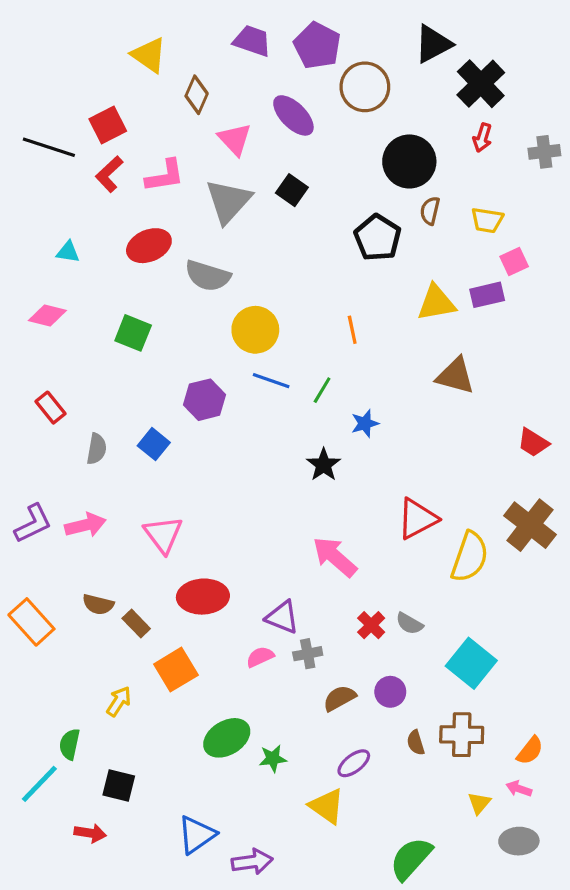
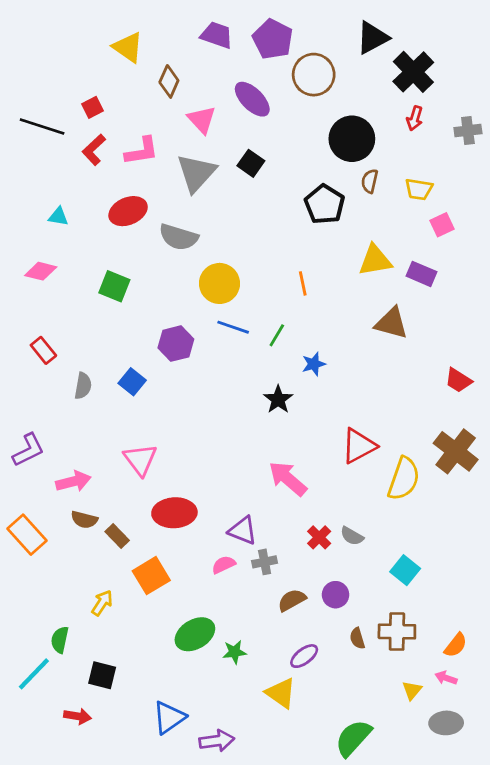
red square: (108, 125) -> (93, 107), size x0.7
purple rectangle: (487, 295) -> (422, 274), moved, turned 36
pink arrow: (85, 525) -> (73, 481), moved
cyan square: (471, 663) -> (405, 570), size x0.7

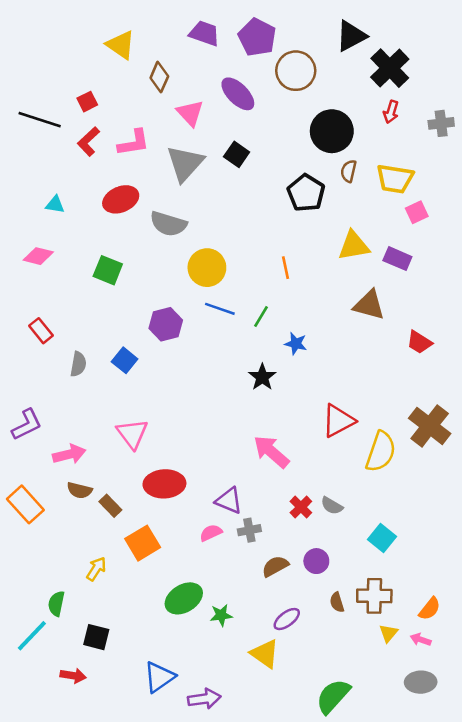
yellow trapezoid: (419, 189) -> (395, 179), size x1.4
blue star: (314, 364) -> (296, 344), turned 30
red trapezoid: (458, 380) -> (419, 342), moved
yellow triangle: (412, 690) -> (388, 633), moved

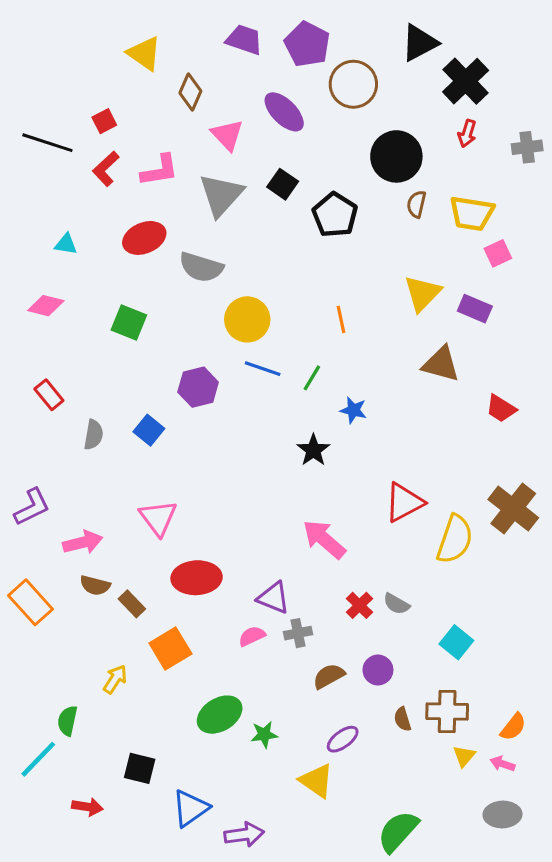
black pentagon: (306, 193) -> (335, 215), moved
yellow triangle: (354, 246) -> (423, 293), turned -36
black square: (96, 637) -> (140, 768), moved

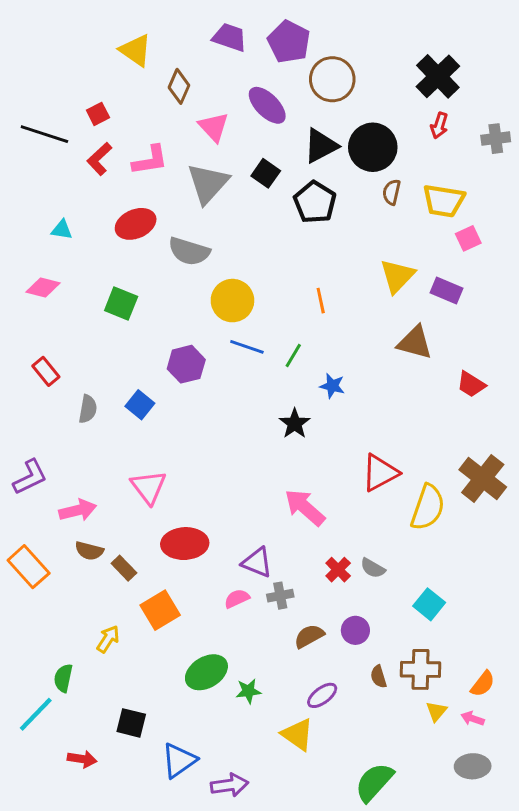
black triangle: (419, 43) -> (321, 146), moved

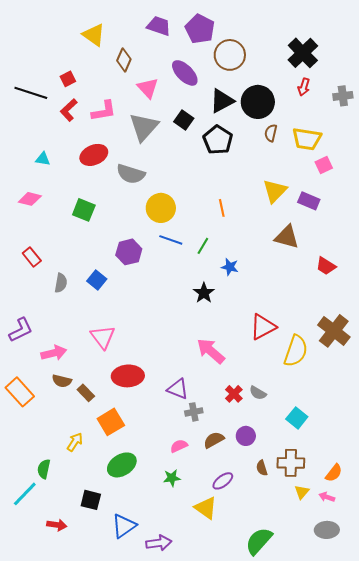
pink semicircle: (237, 599) -> (179, 446), moved
green ellipse: (206, 672) -> (122, 465), moved

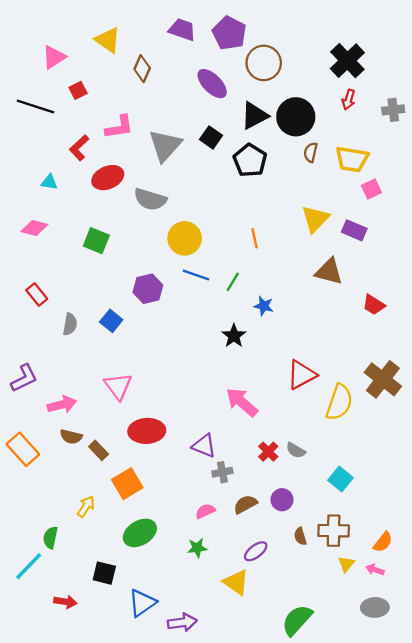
pink triangle: (148, 88) -> (54, 57), moved, turned 40
red L-shape: (69, 110) -> (79, 148), moved

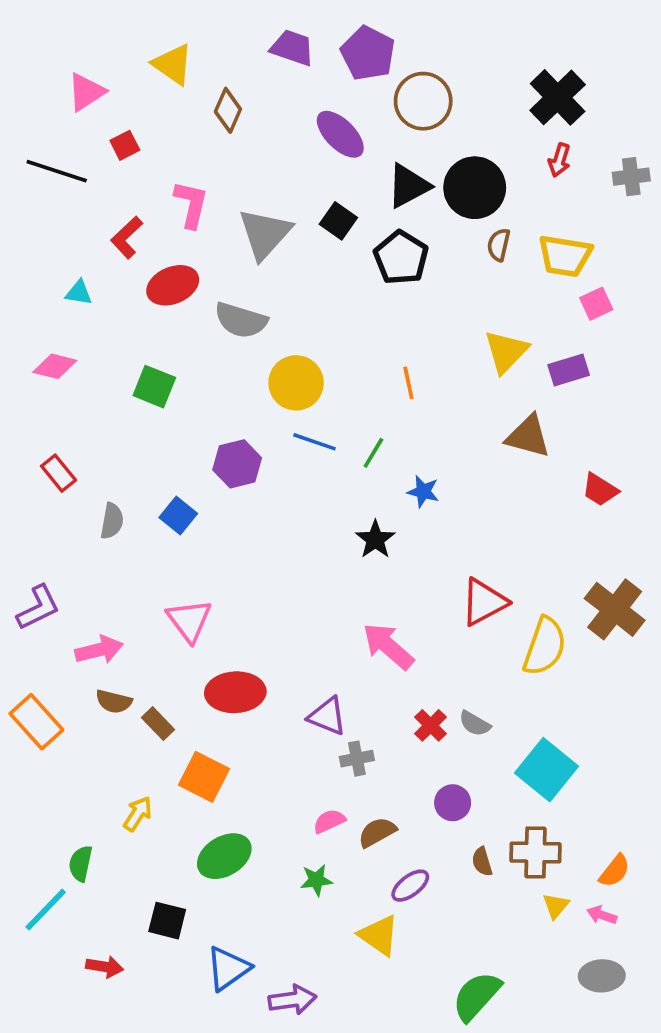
pink L-shape: (119, 127) -> (191, 204), turned -68
purple rectangle: (354, 230) -> (569, 370), turned -40
cyan square: (340, 479) -> (547, 770), size x1.5
orange square: (127, 484) -> (204, 777), turned -32
brown semicircle: (245, 504) -> (377, 832), moved

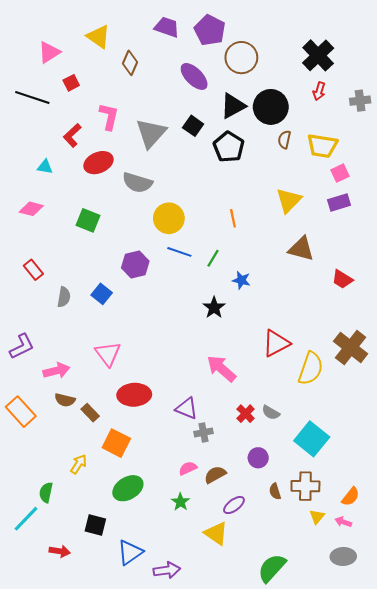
purple rectangle: (569, 370) -> (339, 203), moved
green star: (316, 880) -> (180, 502), turned -30

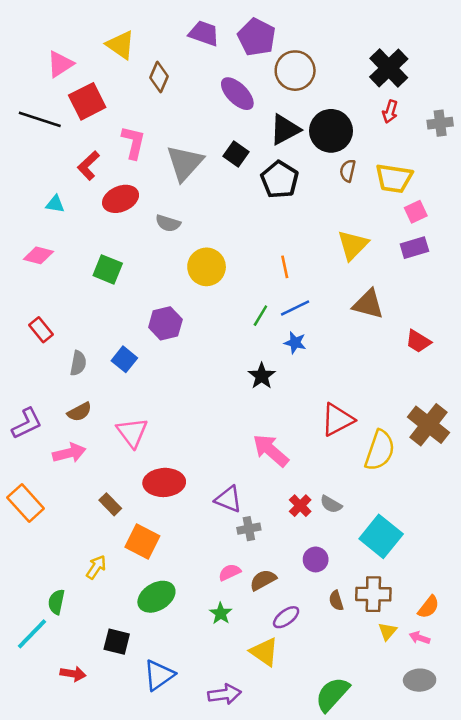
red square: (71, 83) -> (87, 101), size x1.8
gray semicircle: (137, 183) -> (168, 223), size x0.7
blue line: (179, 252) -> (295, 308), moved, turned -45
brown semicircle: (65, 400) -> (79, 412), moved, turned -42
purple arrow: (167, 570) -> (224, 694), moved

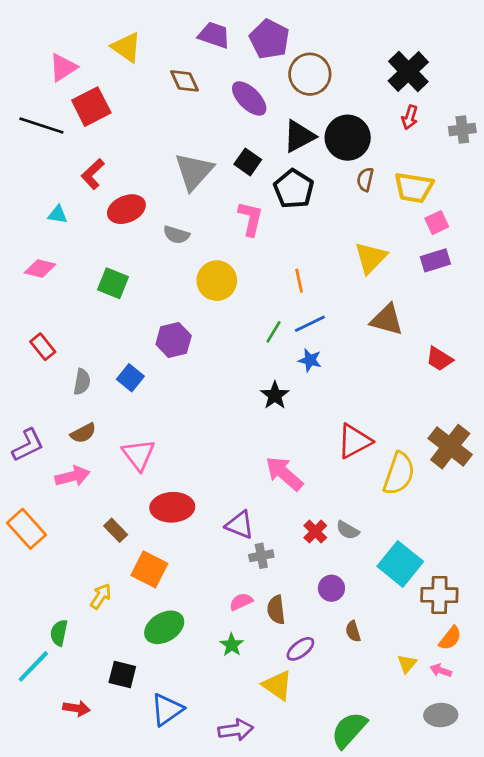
brown diamond: (159, 77) -> (184, 81), moved, turned -48
pink L-shape: (133, 142) -> (251, 219), moved
brown semicircle: (263, 580) -> (276, 610), turned -68
brown cross: (373, 594) -> (439, 595), moved

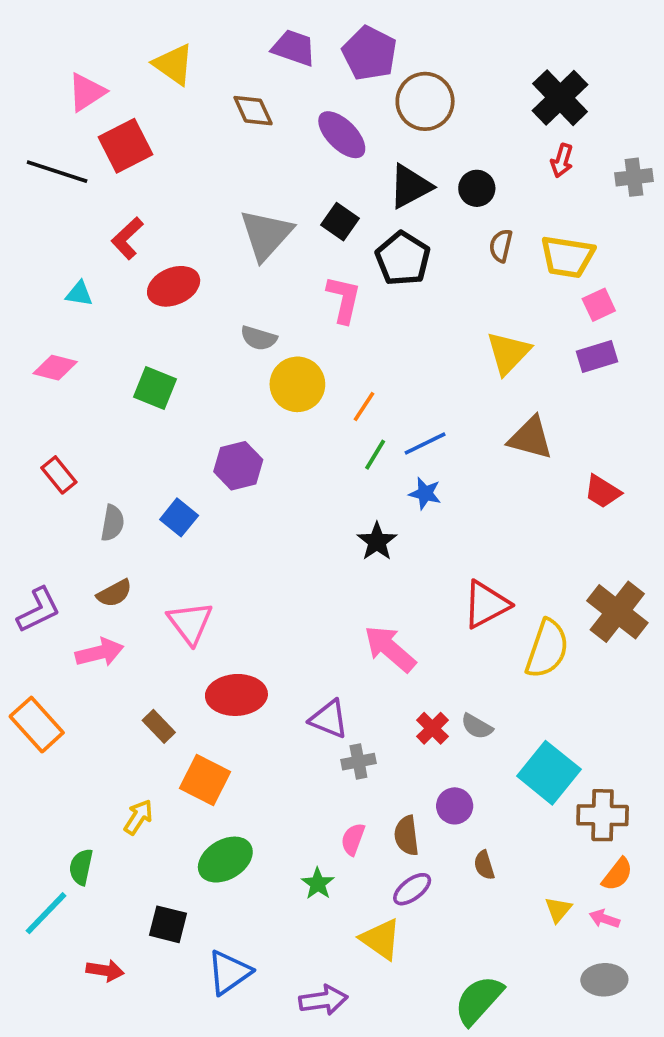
black circle: (348, 138) -> (477, 188), size x0.6
gray semicircle: (176, 235) -> (259, 338), moved
orange line: (299, 281) -> (364, 407), moved, turned 45
pink semicircle: (241, 602) -> (353, 839), moved, turned -45
brown semicircle: (276, 610) -> (407, 836), moved

